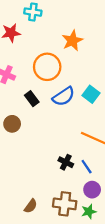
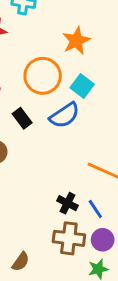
cyan square: (91, 94) -> (82, 86), moved
brown cross: (65, 204) -> (69, 238), moved

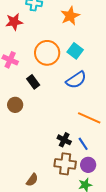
orange star: (76, 41) -> (70, 16), moved
cyan square: (82, 86) -> (75, 51), moved
blue semicircle: (65, 115) -> (76, 80), moved

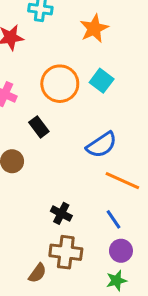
blue semicircle: (76, 80) -> (102, 145), moved
black cross: (64, 140) -> (61, 213), moved
brown cross: (65, 164) -> (66, 252), moved

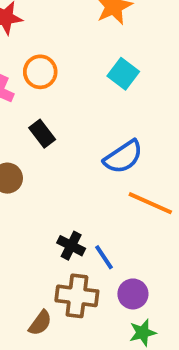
orange circle: (60, 84) -> (40, 72), moved, size x0.7
blue line: (113, 219) -> (104, 257), moved
purple circle: (121, 251) -> (133, 294), moved

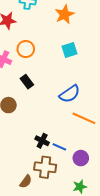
cyan square: (123, 74) -> (70, 50), turned 35
blue line: (104, 257) -> (59, 147), turned -32
purple circle: (133, 294) -> (81, 158), moved

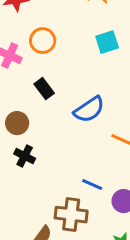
blue semicircle: (70, 94) -> (89, 110), moved
black cross: (42, 141) -> (25, 156), moved

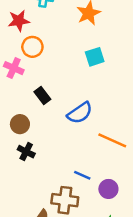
orange circle: (43, 41) -> (32, 47), moved

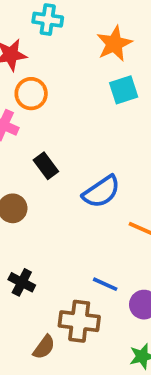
cyan square: (95, 57) -> (124, 90), moved
black cross: (26, 152) -> (22, 282), moved

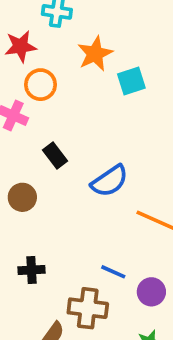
orange star: (114, 44) -> (95, 54), moved
black cross: (22, 282) -> (31, 270), turned -30

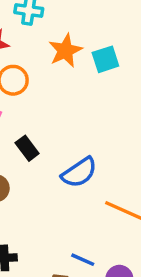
cyan square: (131, 81) -> (105, 59), moved

